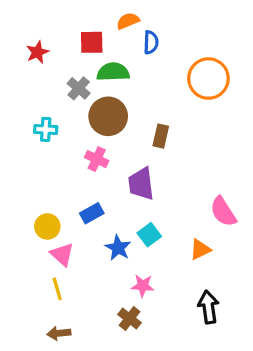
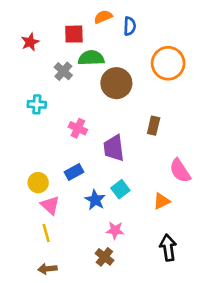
blue semicircle: (151, 42) -> (130, 26), moved
brown circle: (108, 116) -> (116, 83), moved
brown rectangle: (161, 136) -> (154, 126), moved

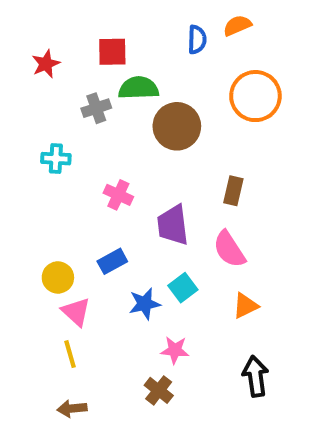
orange semicircle: (103, 17) -> (237, 25), moved
gray cross: (63, 71) -> (96, 108), turned 30
pink semicircle: (180, 171) -> (229, 249), moved
blue star: (95, 200) -> (145, 304), turned 30

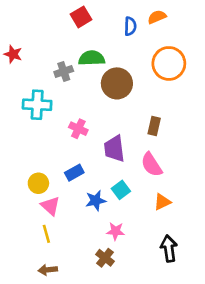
red square: (112, 52) -> (81, 17), moved, turned -30
red star: (46, 64) -> (13, 54), moved, turned -30
cyan cross: (56, 159) -> (37, 105), size x1.5

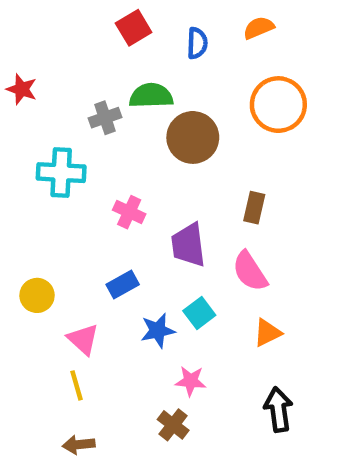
blue semicircle: (130, 26) -> (197, 43), moved
yellow circle: (38, 183) -> (37, 295), moved

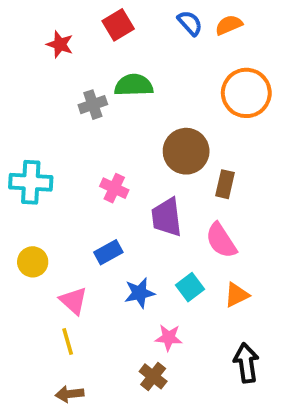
blue semicircle: (197, 43) -> (190, 23), moved, turned -44
red star: (22, 89) -> (60, 44), moved
brown circle: (193, 137) -> (186, 151), moved
cyan cross: (61, 173) -> (31, 182), moved
cyan square: (199, 313) -> (190, 287), moved

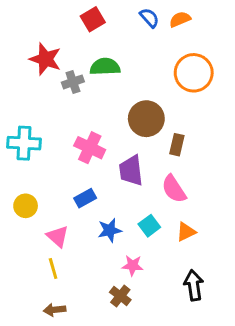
red star: (60, 44) -> (45, 59), moved, size x1.5
pink cross: (114, 188) -> (90, 148), size x1.4

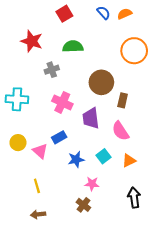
gray cross: (73, 82) -> (52, 70), moved
pink triangle: (58, 236) -> (40, 151), moved

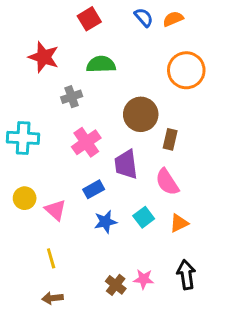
pink cross: (62, 102) -> (86, 142), turned 30
blue rectangle: (59, 137) -> (94, 189), moved
pink star: (92, 184) -> (144, 279), moved

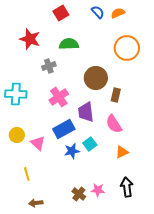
blue rectangle: (94, 189) -> (64, 129), size x1.5
cyan square: (144, 217) -> (90, 144), moved
yellow line: (51, 258) -> (27, 174), moved

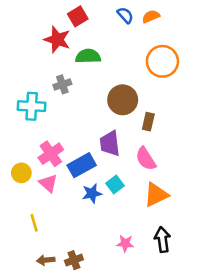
red star: (30, 39) -> (57, 40), moved
cyan cross: (16, 94) -> (32, 106), moved
pink cross: (59, 97) -> (51, 154), moved
orange triangle: (122, 152) -> (156, 195), size x1.5
brown cross: (79, 194) -> (74, 260), moved, turned 32

